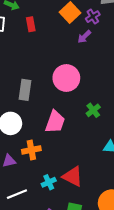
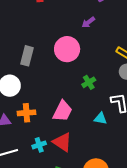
purple arrow: (84, 37) -> (88, 22), moved
pink trapezoid: (55, 122) -> (63, 111), moved

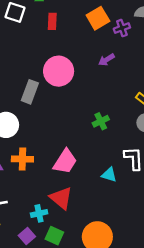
pink circle: (67, 49) -> (59, 71), moved
green cross: (89, 82) -> (101, 121), moved
cyan cross: (39, 145) -> (39, 213), moved

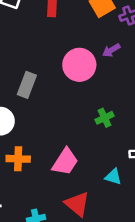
pink circle: (59, 71) -> (79, 65), moved
red triangle: (61, 198) -> (77, 204), moved

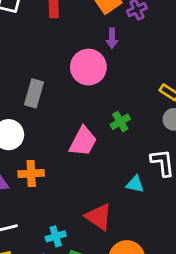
purple arrow: (111, 50) -> (112, 38), moved, turned -54
pink trapezoid: (65, 162) -> (83, 142), moved

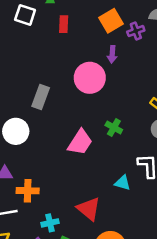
green cross: (120, 122) -> (114, 127), turned -35
orange cross: (31, 174) -> (28, 191), moved

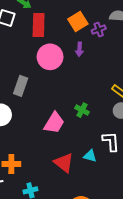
red rectangle: (64, 24) -> (39, 25), size x1.6
pink circle: (90, 78) -> (50, 57), moved
red triangle: (89, 209) -> (64, 163), moved

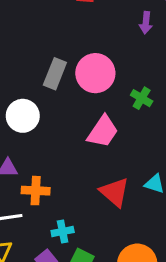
pink circle: (50, 57) -> (95, 73), moved
green cross: (82, 110) -> (142, 98), moved

